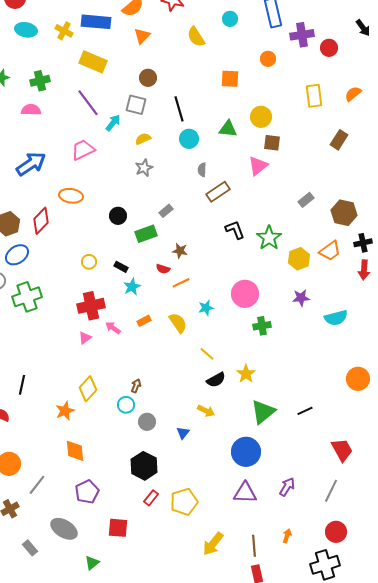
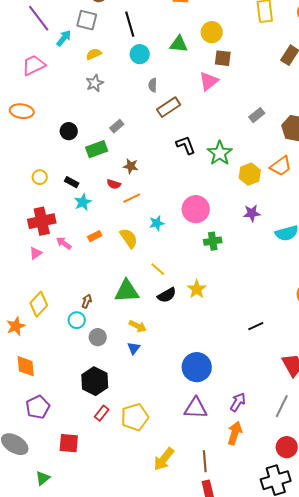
yellow arrow: (206, 411) -> (138, 326), moved
green triangle: (263, 412) -> (127, 291), moved, turned 36
orange arrow: (287, 536) -> (235, 433), moved, size x1.6

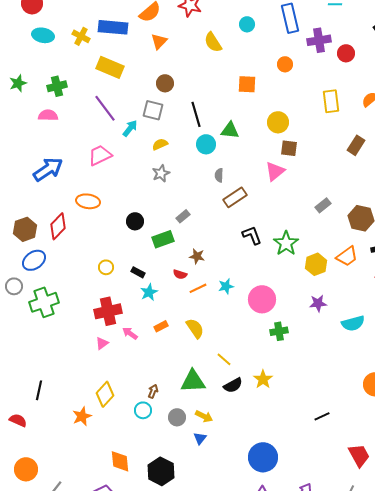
green triangle: (179, 44) -> (230, 130), moved
cyan star: (157, 223) -> (226, 286), moved
gray circle: (98, 337) -> (177, 417), moved
orange diamond: (26, 366) -> (120, 461), moved

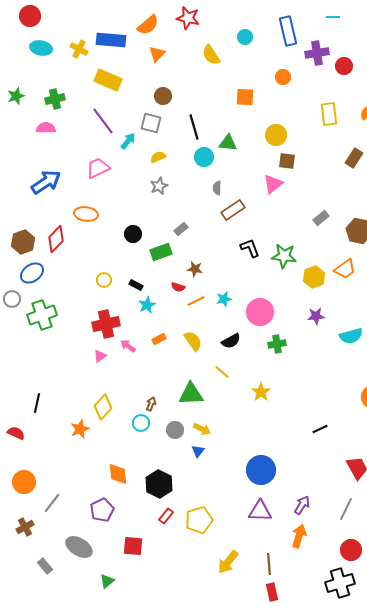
green star: (286, 243) -> (284, 256), turned -30
black semicircle: (233, 385) -> (231, 341), moved

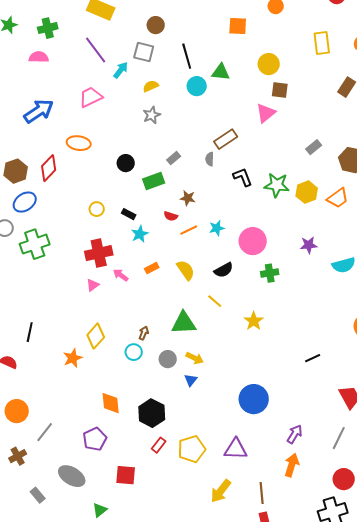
gray semicircle: (217, 188) -> (210, 159), moved
yellow hexagon: (314, 277) -> (307, 192), moved
purple triangle: (260, 511) -> (236, 449), moved

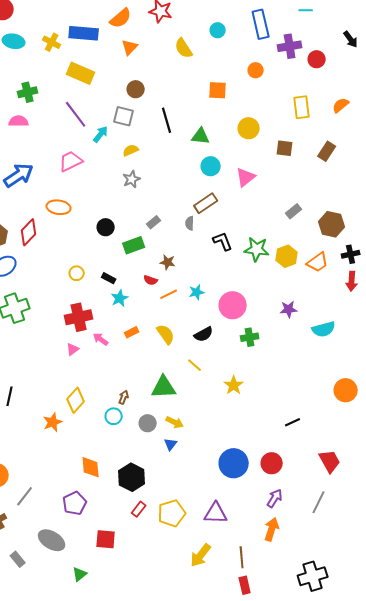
cyan circle: (197, 86) -> (211, 166), moved
brown square: (280, 90) -> (285, 148), moved
red circle: (344, 479) -> (272, 463), moved

